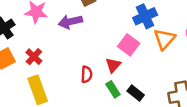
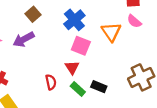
blue cross: (145, 16) -> (74, 20), moved

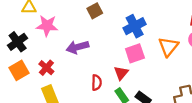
purple arrow: (24, 39) -> (77, 47), moved
pink square: (81, 46) -> (135, 53), turned 36

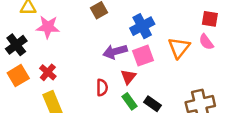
purple arrow: (77, 47) -> (115, 52), moved

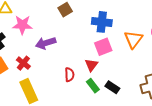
blue cross: (142, 26) -> (102, 22), turned 36
purple arrow: (115, 52) -> (46, 43), moved

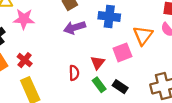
purple arrow: (46, 43) -> (75, 27), moved
pink square: (103, 47) -> (122, 52), moved

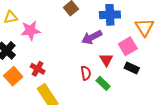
purple arrow: (75, 27) -> (92, 37), moved
green rectangle: (99, 85) -> (103, 83), moved
black rectangle: (120, 87) -> (132, 68), moved

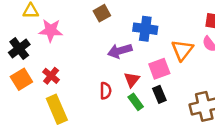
black rectangle: (132, 68) -> (159, 94), turned 32
green rectangle: (103, 83) -> (136, 102), moved

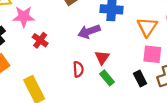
pink square: (159, 69) -> (152, 54), moved, turned 30
red cross: (51, 76) -> (40, 40), moved
black rectangle: (159, 94) -> (140, 78), moved

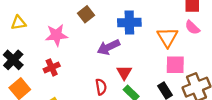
pink star: (24, 17) -> (56, 35), moved
red cross: (40, 40) -> (52, 67), moved, turned 35

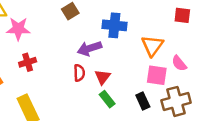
pink semicircle: (192, 27) -> (179, 63), moved
pink star: (56, 35) -> (18, 29), moved
red semicircle: (101, 87) -> (79, 73), moved

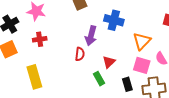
purple arrow: (89, 48) -> (91, 36), turned -66
red triangle: (103, 77) -> (109, 62), moved

